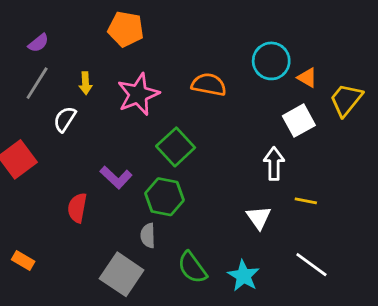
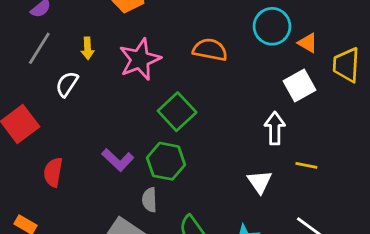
yellow trapezoid: (346, 100) -> (346, 65), turned -36
purple L-shape: (116, 177) -> (118, 160), moved
red semicircle: (77, 208) -> (53, 172), moved

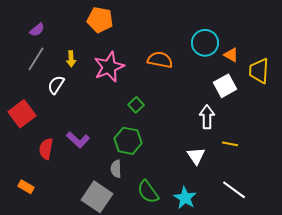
green square: (177, 112) -> (136, 105), size x0.6
purple L-shape: (118, 160) -> (78, 140), moved

